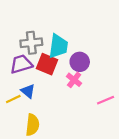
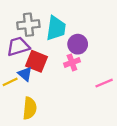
red square: (47, 64) -> (36, 61), moved
pink cross: (74, 80) -> (72, 62), turned 32

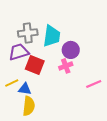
blue triangle: (25, 74) -> (25, 89), moved, turned -32

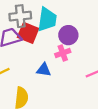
red square: (35, 65) -> (28, 33), moved
blue triangle: (25, 89) -> (44, 70), moved

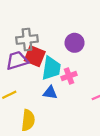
cyan trapezoid: (47, 19) -> (51, 68), moved
purple circle: (68, 35) -> (75, 43), moved

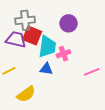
purple trapezoid: (17, 60) -> (16, 40), turned 30
yellow semicircle: (28, 120) -> (26, 94), turned 48

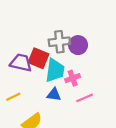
gray cross: (25, 20) -> (59, 42), moved
pink line: (92, 72) -> (85, 98), moved

